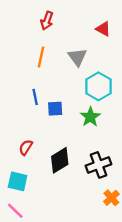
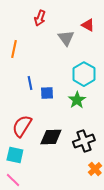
orange line: (41, 57) -> (14, 49), moved
gray triangle: (77, 57) -> (66, 38), moved
red semicircle: (26, 147) -> (22, 126), size x1.6
black diamond: (60, 160) -> (51, 137), turned 30

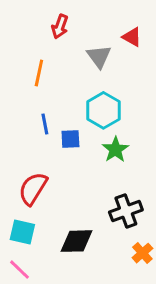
orange line: (14, 49) -> (39, 73), moved
cyan hexagon: (84, 74) -> (103, 110), moved
black diamond: (51, 137) -> (76, 241), moved

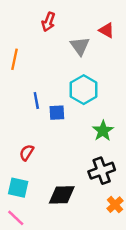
orange line: (39, 73) -> (15, 59), moved
green star: (115, 150) -> (103, 131), moved
red semicircle: (33, 189) -> (27, 153), size x0.6

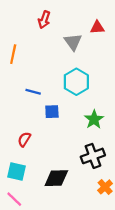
red triangle: (107, 30) -> (97, 27), turned -32
blue line: (36, 100) -> (33, 92), turned -64
blue square: (57, 113) -> (52, 112), moved

